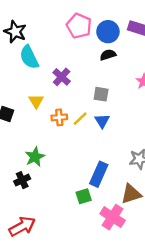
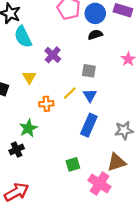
orange cross: (59, 117) -> (46, 104), moved
blue rectangle: (99, 174) -> (89, 125), moved

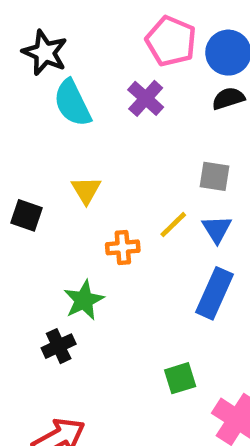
purple cross: (53, 55) -> (146, 98), moved

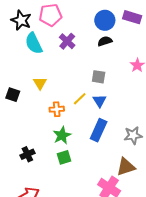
pink pentagon: (171, 41) -> (50, 15), moved, turned -30
green star: (84, 300) -> (62, 135), moved
green square: (180, 378) -> (64, 157), moved

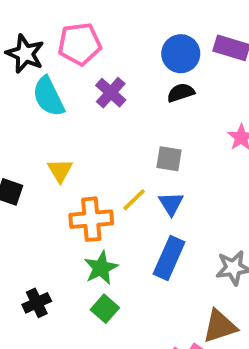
orange cross: (57, 109) -> (91, 219), size x1.5
green square: (64, 157) -> (105, 309), turned -32

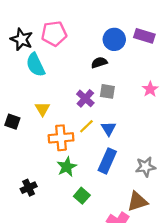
purple cross: (111, 93) -> (85, 98), moved
black semicircle: (181, 93) -> (99, 63), moved
gray square: (169, 159) -> (107, 91), moved
green square: (105, 309) -> (82, 196), moved

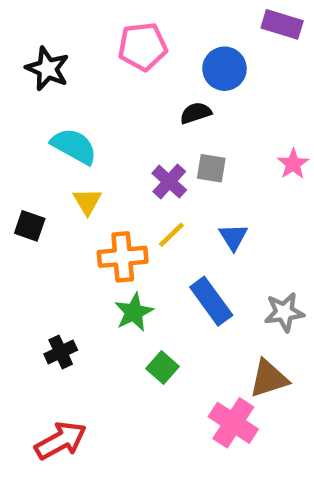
pink pentagon: (54, 34) -> (143, 47), moved
purple rectangle: (144, 36) -> (282, 24), moved
cyan semicircle: (36, 65) -> (74, 146), moved, turned 145
blue triangle: (108, 129) -> (233, 237), moved
blue rectangle: (107, 161) -> (211, 301), turned -60

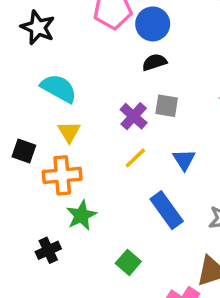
blue circle: (224, 69) -> (153, 24), moved
orange cross: (123, 257) -> (62, 175), moved
green star: (134, 312) -> (81, 215), moved

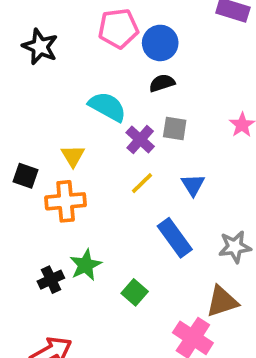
cyan semicircle: (59, 88) -> (107, 107), moved
green star: (81, 215) -> (86, 265), moved

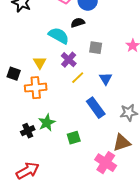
black semicircle: (162, 83) -> (78, 23), moved
purple cross: (140, 139) -> (69, 60), moved
green square: (135, 292) -> (74, 138), turned 32

